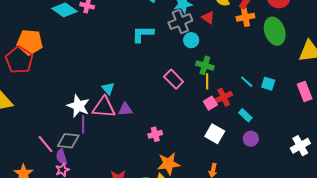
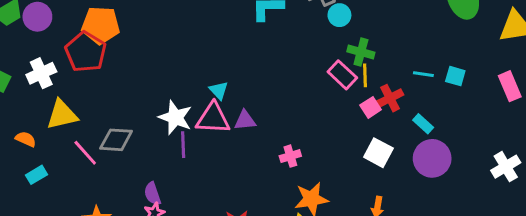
pink rectangle: (174, 79) -> (342, 75), moved
cyan line: (247, 82) -> (423, 74), turned -32
purple circle: (251, 139) -> (432, 158), size x1.6
gray diamond: (68, 141) -> (116, 140), moved
pink line: (45, 144) -> (85, 153), moved

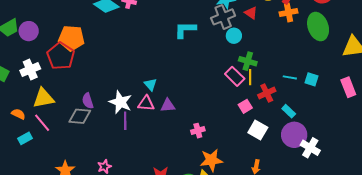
pink square: (371, 107) -> (245, 106), moved
pink triangle: (213, 118) -> (146, 103), size x0.7
pink line: (85, 153) -> (42, 123), moved
white cross: (506, 167) -> (310, 148), moved, turned -30
purple semicircle: (153, 194) -> (88, 101), moved

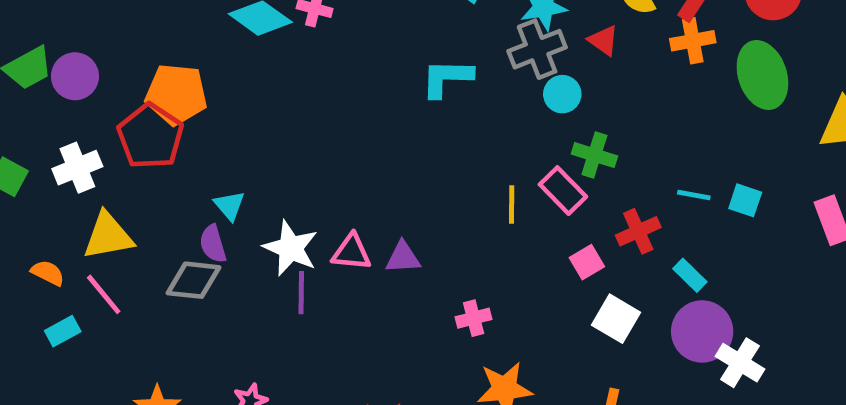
yellow line: (250, 77) -> (512, 205), moved
cyan triangle: (150, 85) -> (229, 205), moved

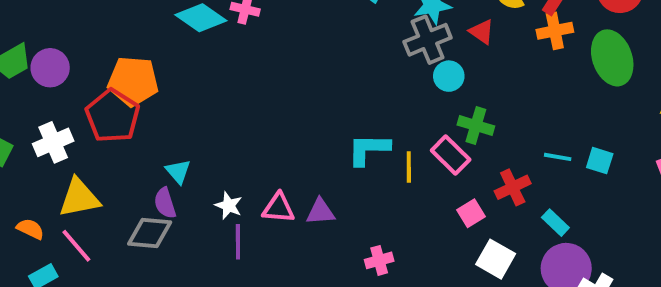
cyan L-shape: (447, 78) -> (369, 149), moved
white star: (291, 248) -> (229, 206), size x0.6

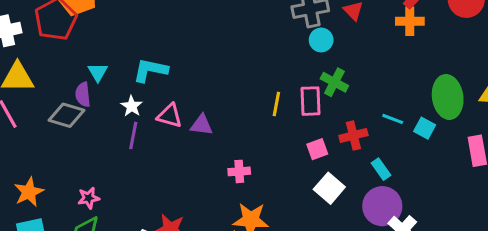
green ellipse: (612, 58) -> (448, 97), moved
cyan L-shape: (369, 149) -> (150, 70), moved
pink rectangle: (451, 155) -> (310, 101), turned 32

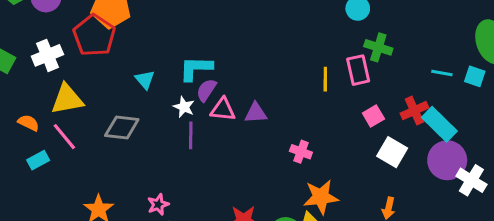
purple semicircle: (83, 95) -> (206, 90), moved, turned 50
red cross: (353, 135) -> (414, 111), moved
cyan rectangle: (381, 169) -> (439, 124), size x1.6
pink cross: (239, 171) -> (301, 152), turned 35

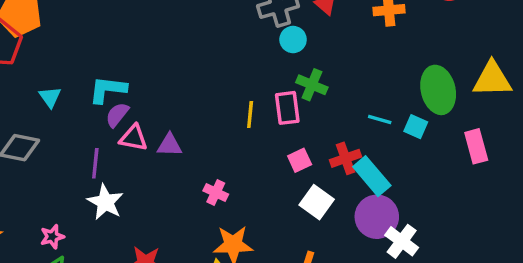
white star: (184, 107) -> (105, 202), moved, size x1.5

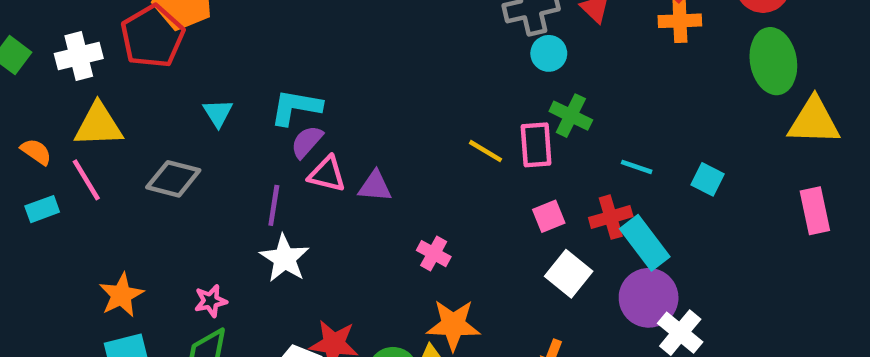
green ellipse: (438, 90) -> (773, 61), moved
yellow line: (250, 114) -> (486, 151), turned -68
cyan line: (380, 120) -> (637, 167), moved
pink rectangle: (476, 146) -> (815, 211), moved

